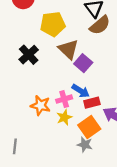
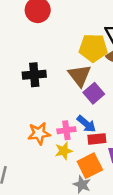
yellow pentagon: (53, 24) -> (93, 48), moved
black cross: (29, 55) -> (34, 75), turned 30
orange star: (40, 105) -> (39, 133), turned -30

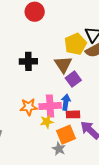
yellow pentagon: (93, 48) -> (75, 44), turned -30
blue arrow: (86, 124) -> (66, 102), turned -126
pink cross: (66, 130) -> (50, 106), size x1.5

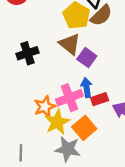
yellow star: (47, 122) -> (57, 122), moved, size x1.5
orange square: (66, 135) -> (84, 128), moved
gray star: (59, 149) -> (68, 149), moved, size x1.5

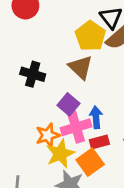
black cross: (28, 53) -> (33, 74), turned 30
purple square: (87, 58) -> (69, 104), moved
red rectangle: (100, 99) -> (99, 142), moved

